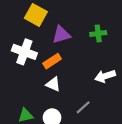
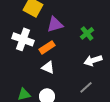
green cross: (98, 33) -> (87, 33), moved, turned -32
gray line: (83, 107) -> (86, 87), moved

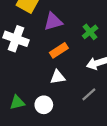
orange rectangle: (47, 47) -> (59, 50), moved
white triangle: (48, 67) -> (58, 77), moved, turned -32

